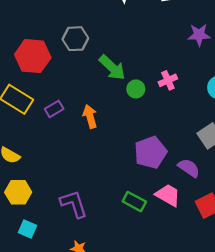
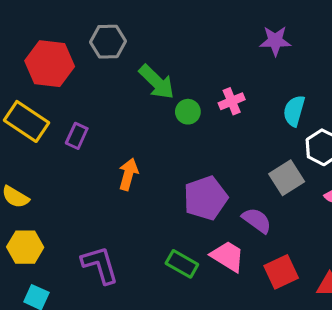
purple rectangle: (54, 109) -> (77, 136), turned -36
orange arrow: (90, 116) -> (128, 174), moved, turned 30

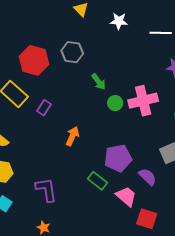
green arrow: (157, 82) -> (99, 82), size x0.7
pink cross: (232, 101) -> (143, 101), size x1.8
green rectangle: (182, 264) -> (97, 181), moved
red square: (281, 272) -> (147, 219), moved, turned 35

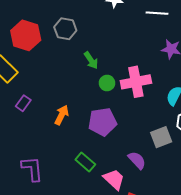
purple rectangle: (44, 108) -> (23, 103), moved
purple pentagon: (118, 158) -> (102, 122), moved

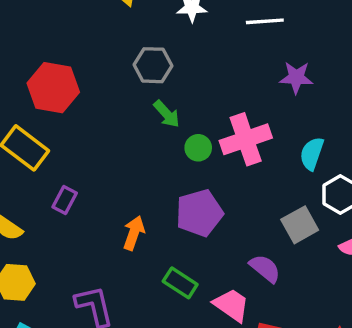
gray hexagon: (65, 29) -> (153, 65), moved
orange arrow: (62, 115) -> (134, 233), moved

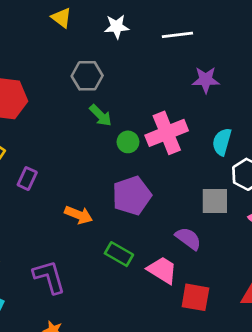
purple rectangle: (65, 200) -> (27, 179), moved
gray square: (300, 225) -> (215, 201), turned 32
orange arrow: (134, 233) -> (79, 215), turned 96

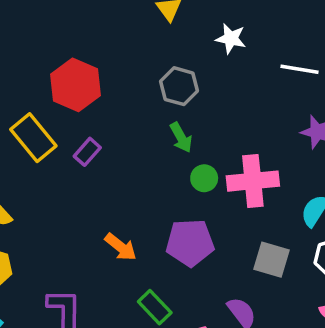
purple rectangle: (27, 179) -> (87, 152), moved
gray square: (215, 201) -> (272, 260), moved

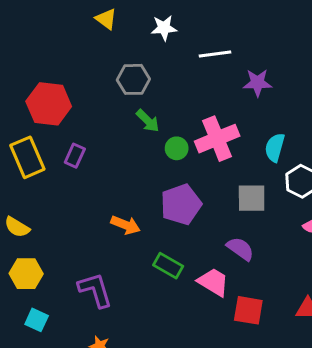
white line: (300, 69) -> (215, 54), moved
yellow rectangle: (33, 138) -> (27, 157), turned 33

